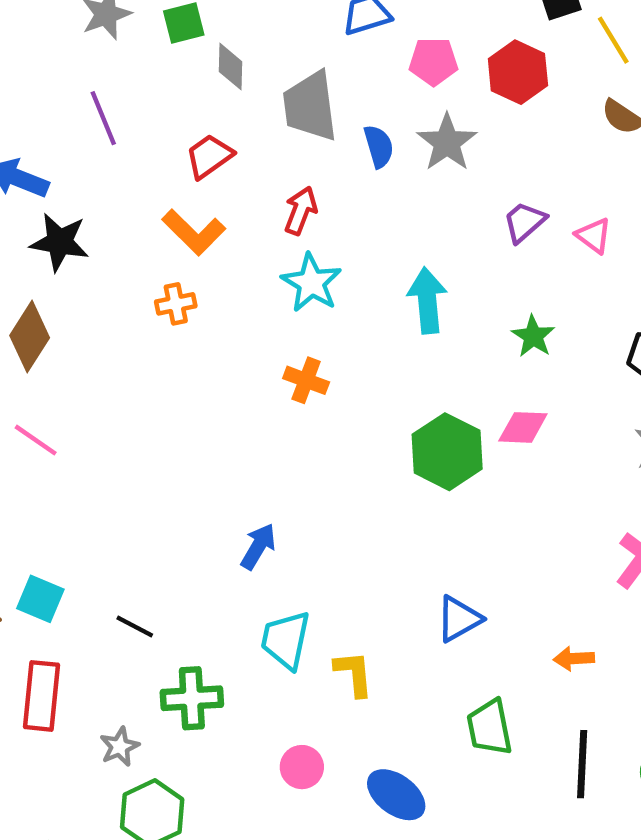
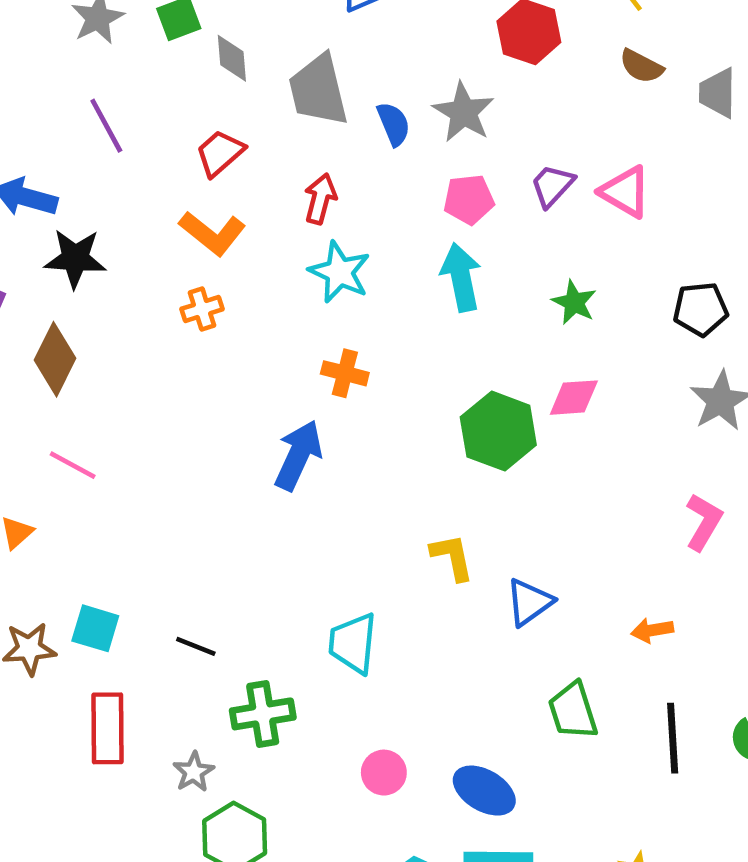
pink pentagon: (433, 62) -> (469, 199), moved
pink triangle: (594, 236) -> (625, 192), size x1.4
blue arrow: (258, 546) -> (298, 455), moved, size x1.4
yellow L-shape: (354, 673) -> (452, 557), moved

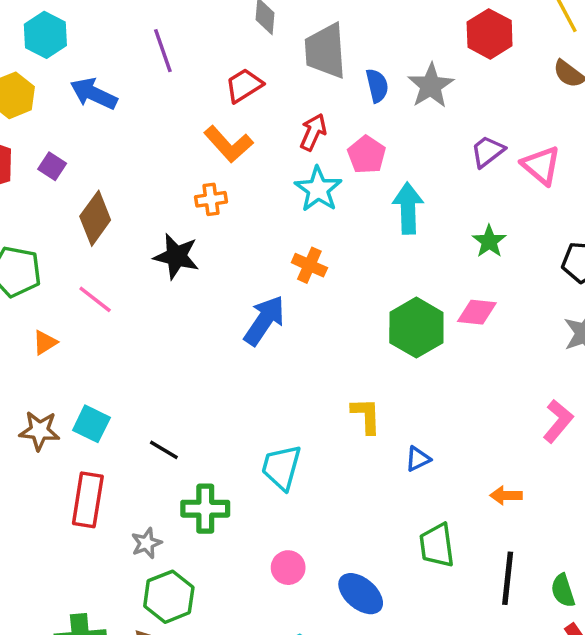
pink pentagon: (469, 199) -> (367, 155), moved, turned 30
black star: (75, 258) -> (176, 256), moved
blue triangle: (529, 602) -> (418, 459), size x0.7

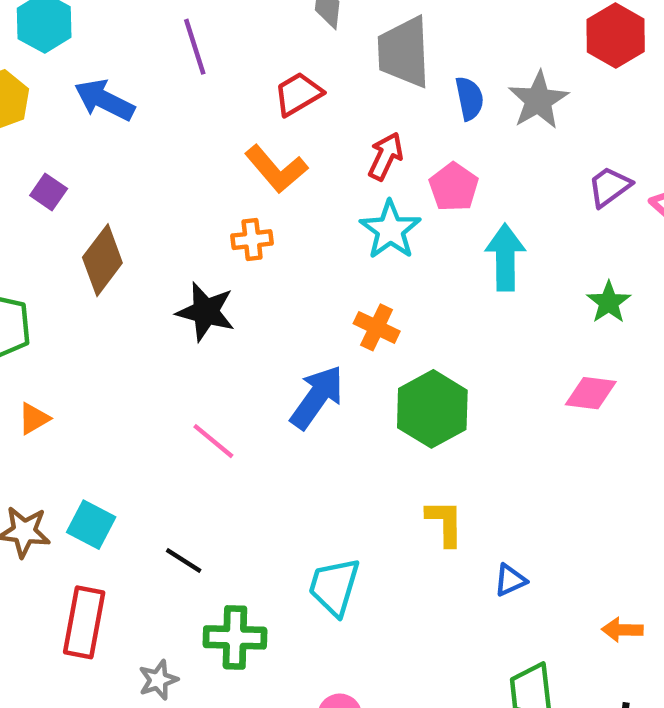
pink line: (95, 299) -> (213, 441), moved
green hexagon: (416, 328) -> (432, 409), moved

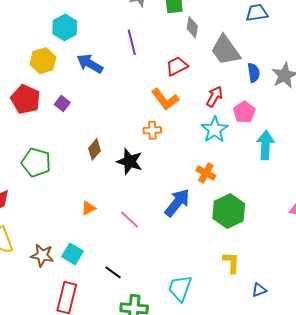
gray trapezoid: (404, 52) -> (225, 50), turned -36
brown diamond: (102, 260) -> (95, 149), moved, size x0.7
orange triangle: (34, 419) -> (88, 208), moved

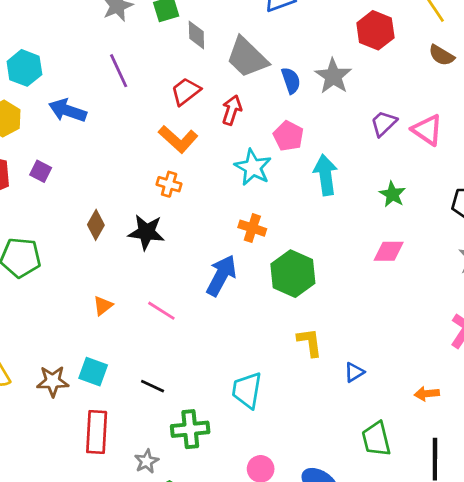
red arrow: (214, 96) -> (232, 110), moved
orange cross: (152, 130) -> (169, 184), turned 30

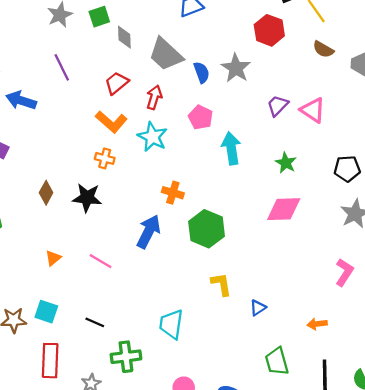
cyan star: (253, 167) -> (152, 137), moved
pink diamond: (389, 251) -> (284, 209), size x1.4

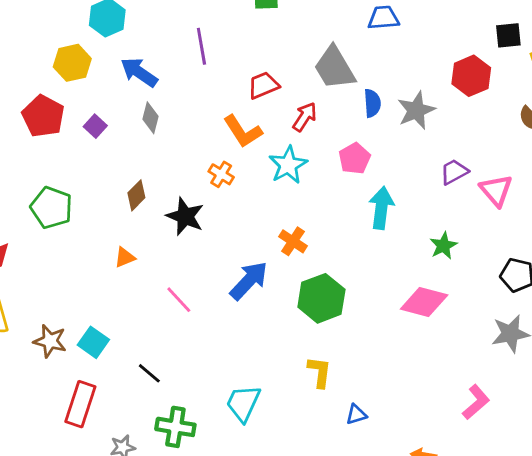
gray diamond: (124, 37) -> (150, 118), moved
orange triangle: (53, 258) -> (125, 257), moved

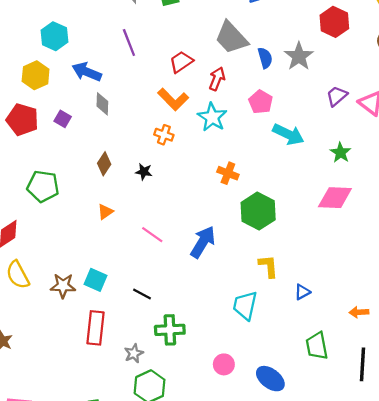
cyan arrow: (381, 208) -> (288, 134), turned 120
black star: (185, 216) -> (144, 172), size x0.6
blue arrow: (249, 281) -> (203, 242), moved
cyan trapezoid: (243, 403) -> (245, 306), moved

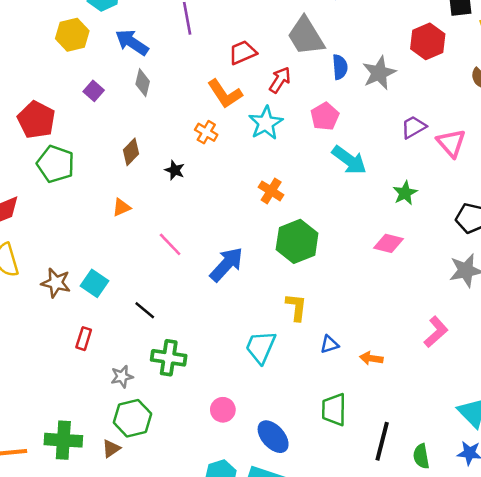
red pentagon: (22, 120) -> (36, 120), moved
pink diamond: (335, 198) -> (388, 243), size x0.7
orange arrow: (359, 312) -> (371, 358), moved
red rectangle: (96, 328) -> (84, 339), size x0.6

